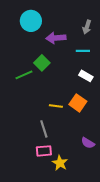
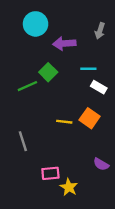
cyan line: (83, 51) -> (88, 69), moved
gray line: (44, 129) -> (23, 141), moved

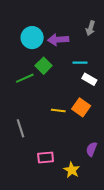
cyan circle: (36, 24) -> (32, 38), moved
purple semicircle: (101, 164) -> (92, 149), turned 80
yellow star: (69, 187) -> (72, 170), moved

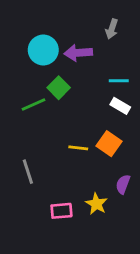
gray arrow: (90, 28) -> (112, 29), moved
cyan line: (80, 63) -> (119, 81), moved
purple semicircle: (92, 149) -> (123, 184), moved
yellow star: (72, 170) -> (96, 204), moved

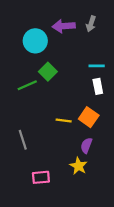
purple arrow: (78, 53) -> (64, 26), moved
white rectangle: (120, 106) -> (98, 86), turned 49
purple semicircle: (123, 184) -> (86, 145), moved
pink rectangle: (61, 211) -> (41, 177), moved

